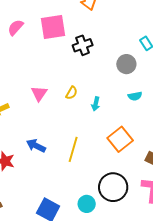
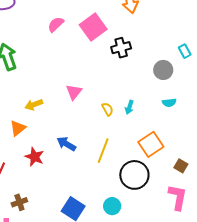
pink square: (53, 27) -> (93, 27), turned -32
yellow semicircle: (71, 93) -> (107, 109), moved, turned -64
black circle: (113, 187) -> (134, 175), moved

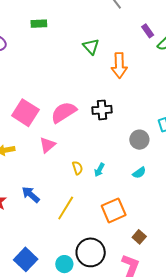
pink semicircle: (56, 24) -> (64, 112), moved, size x1.5
pink square: (93, 27) -> (25, 113), moved, turned -32
cyan semicircle: (169, 103) -> (139, 173), turned -40
black circle: (134, 175) -> (91, 252), moved

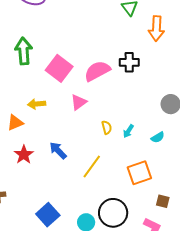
black cross: (102, 110) -> (129, 62), moved
cyan semicircle: (139, 173) -> (158, 137), moved
brown square: (139, 237) -> (163, 201), turned -32

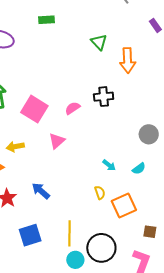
pink semicircle: (97, 71) -> (73, 108), size x0.6
yellow semicircle: (107, 127) -> (100, 193), moved
cyan arrow: (128, 131) -> (109, 165), turned -80
yellow line: (92, 166) -> (69, 233), moved, turned -30
blue square: (48, 215) -> (30, 235), moved, turned 30

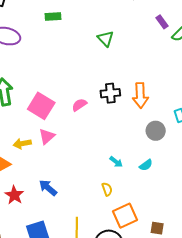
orange arrow: (128, 60) -> (140, 95), moved
pink triangle: (57, 141) -> (47, 136), moved
orange square: (124, 206) -> (125, 216), moved

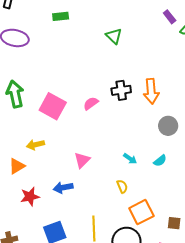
pink triangle: (47, 136) -> (82, 160), moved
blue arrow: (48, 188) -> (63, 188), turned -48
red star: (14, 195) -> (30, 197), turned 30

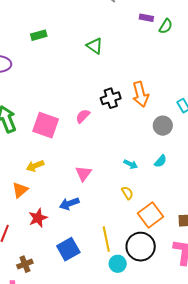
purple rectangle: (170, 17) -> (146, 18), turned -32

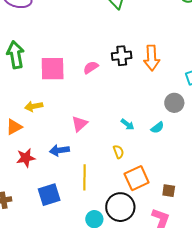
pink square: (46, 125) -> (53, 69), turned -32
gray circle: (163, 126) -> (174, 103), moved
yellow line: (106, 239) -> (84, 177), moved

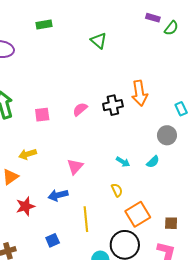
black cross: (122, 56) -> (113, 105), moved
pink square: (53, 69) -> (42, 115), size x0.6
blue square: (49, 195) -> (53, 240), size x0.6

